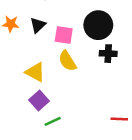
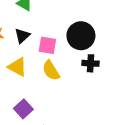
yellow triangle: (35, 72) -> (17, 67), moved

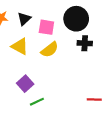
yellow semicircle: (51, 71) -> (50, 50), turned -96

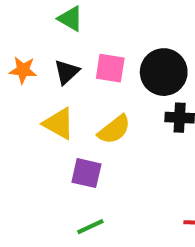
pink square: (46, 27) -> (110, 68), moved
purple square: (25, 84) -> (86, 173), moved, turned -35

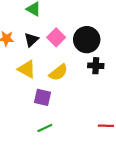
pink square: (110, 68) -> (56, 37), turned 36

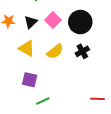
black cross: (96, 66) -> (82, 51), moved, turned -32
purple square: (43, 97) -> (30, 80), moved

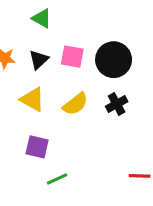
pink square: (53, 20) -> (72, 57), turned -35

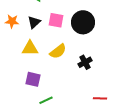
yellow triangle: (32, 99) -> (30, 48), turned -30
black cross: (117, 104) -> (85, 62), moved

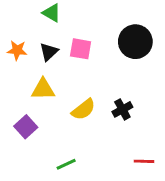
black circle: (83, 22) -> (135, 42), moved
yellow semicircle: (58, 51) -> (83, 109), moved
purple square: (33, 79) -> (26, 127), moved, turned 35

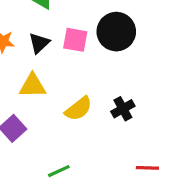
black circle: (135, 42) -> (116, 32), moved

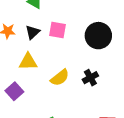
black circle: (116, 32) -> (98, 36), moved

